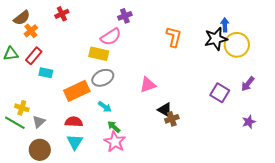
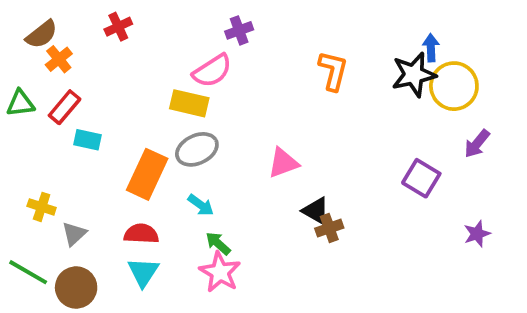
purple arrow: (248, 84) -> (477, 144), moved
orange rectangle: (77, 91) -> (147, 174), turned -40
green line: (15, 123) -> (28, 272), moved

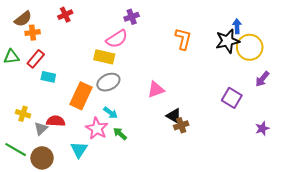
orange cross: (59, 59) -> (33, 33), turned 32
red semicircle: (141, 234) -> (56, 121), moved
pink star: (220, 272) -> (97, 128), moved

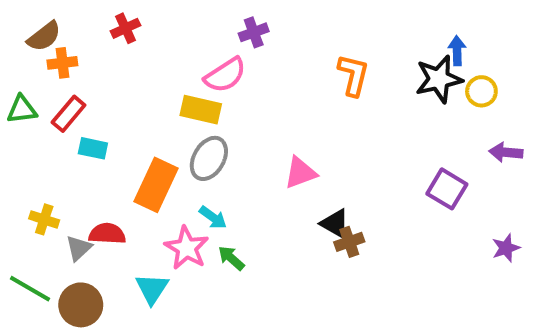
yellow circle: (250, 47) -> (481, 91), size x0.6
purple arrow: (262, 79) -> (506, 152), turned 56
gray ellipse: (108, 82) -> (209, 158), turned -35

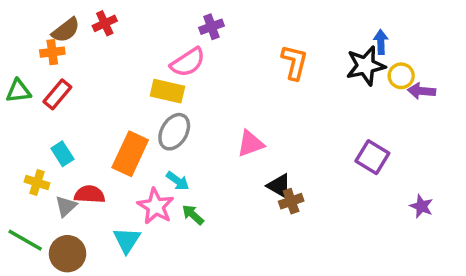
brown semicircle: (44, 36) -> (66, 30), moved
cyan rectangle: (93, 148) -> (62, 154), moved, turned 45
purple arrow: (506, 152) -> (421, 91), moved
purple star: (506, 248) -> (421, 206), turned -30

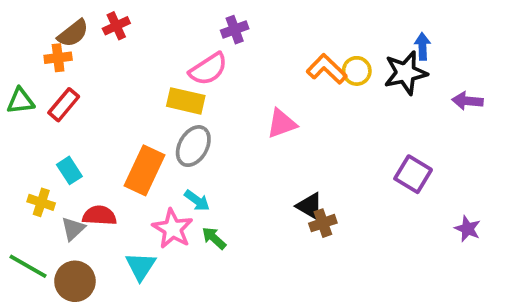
orange L-shape: (294, 62) -> (327, 69), turned -60
yellow circle: (401, 76) -> (357, 71), moved
pink triangle: (250, 144) -> (282, 123), moved

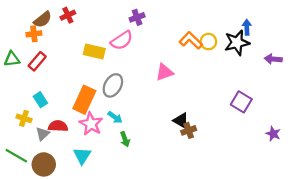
yellow rectangle: (186, 101) -> (94, 51), moved
pink star: (173, 229) -> (91, 124), moved
green arrow: (214, 238) -> (125, 139), turned -152

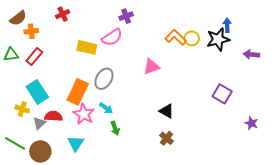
brown semicircle: (43, 20) -> (18, 18), moved
cyan rectangle: (40, 100) -> (37, 92), size x1.6
brown cross: (189, 130) -> (167, 138), moved, turned -32

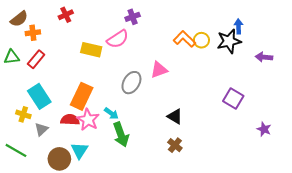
gray ellipse: (104, 79) -> (131, 83), moved
red semicircle: (53, 116) -> (70, 120), moved
green arrow: (115, 128) -> (121, 135), size x1.6
brown circle: (40, 151) -> (59, 159), moved

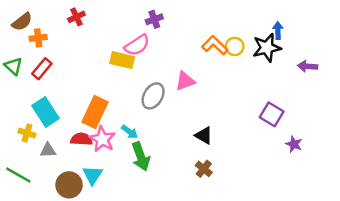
yellow rectangle: (91, 50) -> (122, 60), moved
green triangle: (12, 57) -> (13, 66), turned 49
gray triangle: (41, 129) -> (48, 150), turned 40
purple star: (264, 129) -> (294, 144), moved

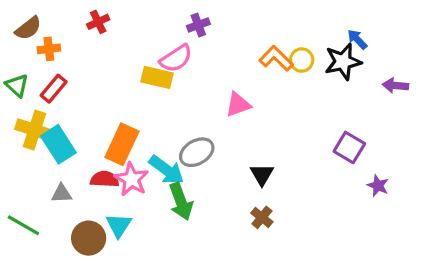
blue arrow: (278, 30) -> (357, 39), turned -42
gray ellipse: (153, 96) -> (197, 152), moved, turned 30
cyan arrow: (130, 132) -> (166, 170), size x1.6
yellow cross: (27, 133) -> (35, 130), moved, size x1.6
black triangle: (204, 135) -> (262, 174), turned 30

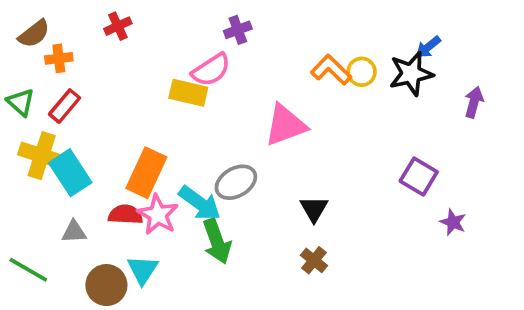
blue arrow: (357, 39) -> (428, 47), turned -85
purple arrow: (395, 85) -> (474, 102), turned 100
pink triangle: (238, 105) -> (285, 125), size x1.4

